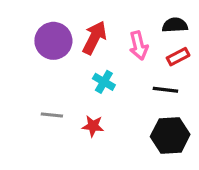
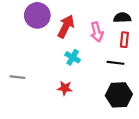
purple circle: (53, 41) -> (37, 15), moved
red rectangle: (178, 57) -> (124, 40), turned -56
gray line: (52, 115) -> (17, 77), moved

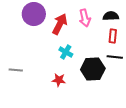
pink arrow: (97, 32) -> (85, 18), moved
black line: (116, 63) -> (115, 57), moved
black hexagon: (119, 95) -> (93, 69), moved

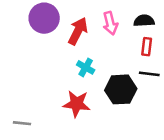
gray line: (16, 70) -> (22, 123), moved
red star: (59, 80) -> (77, 104), size x1.5

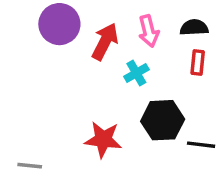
cyan cross: (86, 67) -> (136, 73), moved, turned 30
black line: (149, 74) -> (201, 145), moved

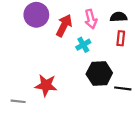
red star: (103, 139) -> (46, 85), moved

